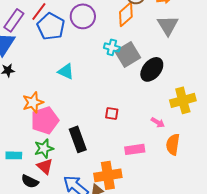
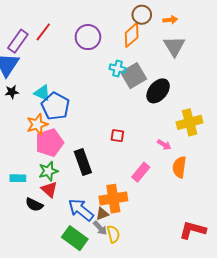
blue pentagon: (51, 26) -> (55, 106), moved
cyan triangle: (66, 71) -> (42, 93), moved
pink rectangle: (135, 149) -> (141, 172), turned -42

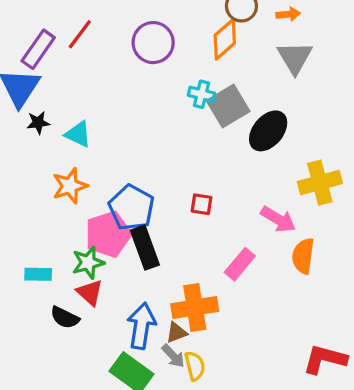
black star: (12, 92) -> (38, 123), moved
blue pentagon: (55, 106) -> (131, 208), moved
pink pentagon: (49, 143) -> (108, 234), moved
pink arrow: (164, 145) -> (278, 219), size x1.5
blue arrow: (81, 210) -> (141, 326), turned 60

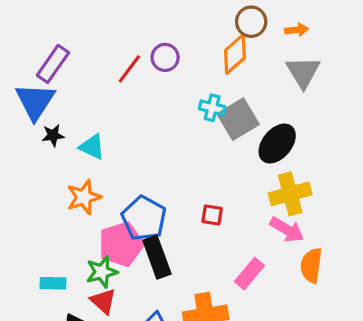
red line: (80, 34) -> (129, 69), moved
purple circle: (153, 43) -> (165, 57), size x0.7
yellow cross: (320, 183) -> (290, 194), moved

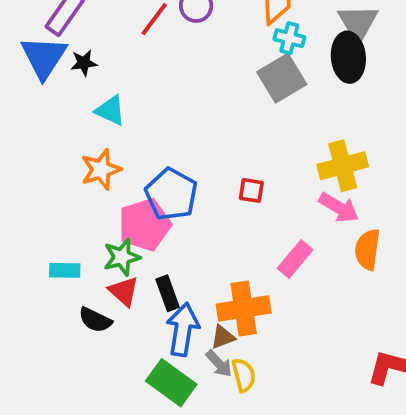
cyan cross: (212, 108) -> (289, 38), moved
black star: (53, 135) -> (84, 63), moved
black ellipse: (277, 144) -> (348, 57), moved, turned -45
black rectangle: (157, 257) -> (168, 293), moved, size x0.7

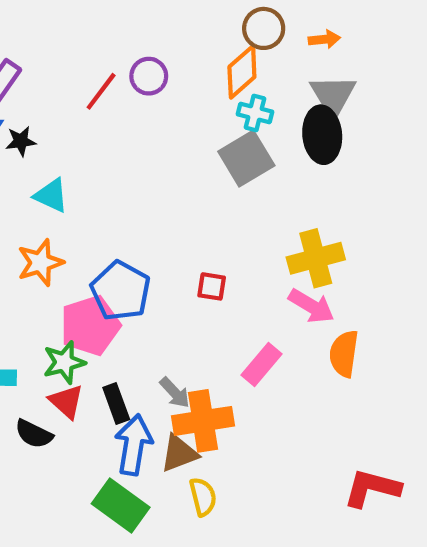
brown triangle: (223, 337) -> (179, 453), size x1.4
gray arrow: (219, 364) -> (175, 393), moved

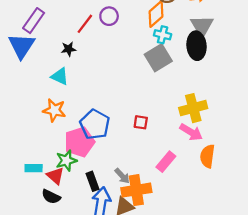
black star: (21, 141) -> (69, 49), moved
orange star: (40, 263) -> (54, 110), turned 30
red triangle: (66, 401) -> (55, 176), moved

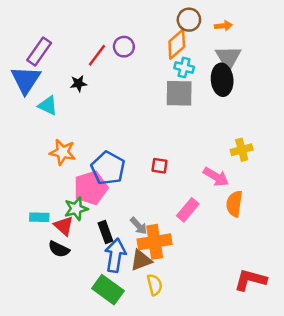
gray square: (158, 58) -> (179, 93), turned 32
cyan triangle: (60, 76) -> (48, 106), moved
yellow cross: (193, 108) -> (242, 150), moved, size x0.7

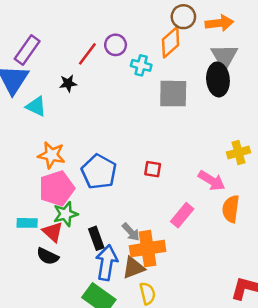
orange arrow: (223, 26) -> (219, 23), size x1.5
cyan cross: (184, 68) -> (141, 65), moved
pink pentagon: (91, 188) -> (57, 188), moved

